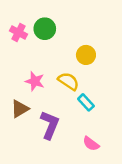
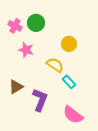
pink star: (35, 81) -> (26, 50), moved
pink semicircle: (91, 144) -> (73, 115), size x1.5

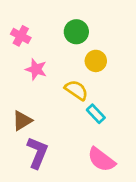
green circle: (36, 23) -> (76, 32), moved
purple L-shape: (40, 100) -> (37, 153), moved

